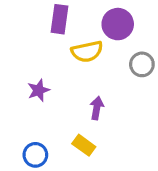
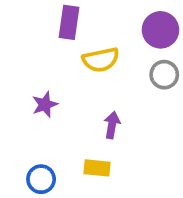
purple circle: (118, 24) -> (160, 30), moved
yellow rectangle: (84, 145) -> (97, 168), turned -30

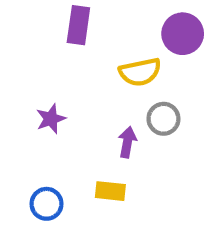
yellow semicircle: (101, 60) -> (140, 72), moved
gray circle: (164, 75) -> (163, 119), moved

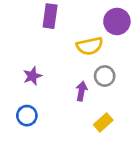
yellow rectangle: (110, 191) -> (103, 122), moved, turned -48
blue circle: (47, 204) -> (27, 116), moved

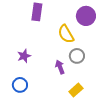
yellow semicircle: (90, 46) -> (66, 34), turned 72
purple arrow: (81, 91) -> (60, 67), turned -32

